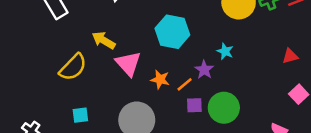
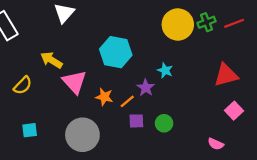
red triangle: (290, 56) -> (226, 75), size x1.6
yellow semicircle: (73, 67) -> (23, 85), size x0.7
green circle: (224, 108) -> (164, 123), size x0.6

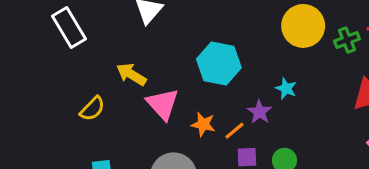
green cross: (207, 22) -> (347, 40), moved

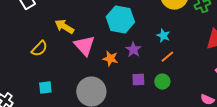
purple star: (259, 112) -> (133, 50), moved
orange line: (234, 131) -> (167, 57), moved

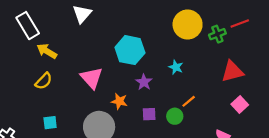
yellow arrow: (64, 27) -> (47, 51), moved
orange line: (167, 57) -> (189, 101), moved
orange star: (110, 59) -> (119, 101), moved

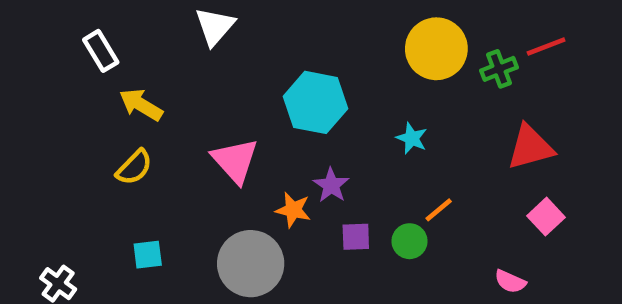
white rectangle: (28, 26) -> (101, 51), size x0.7
purple star: (144, 82) -> (331, 185), moved

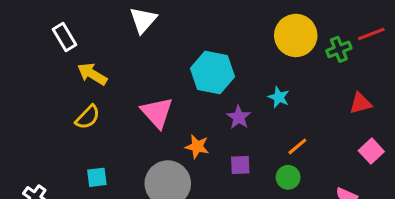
red triangle: (530, 147) -> (360, 103), size x0.7
purple star: (331, 185) -> (239, 117), moved
green circle: (410, 241) -> (288, 177), moved

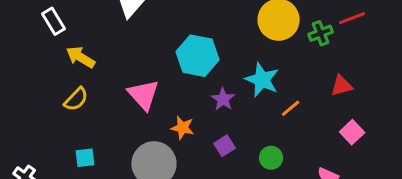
cyan star: (279, 97) -> (262, 80), size x1.6
orange line: (297, 146) -> (291, 108), moved
purple square: (240, 165) -> (225, 146), turned -30

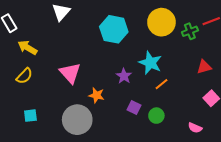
cyan hexagon: (198, 56) -> (114, 29), moved
orange line: (291, 108) -> (161, 84), moved
purple square: (225, 146) -> (134, 107), moved, turned -32

